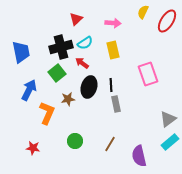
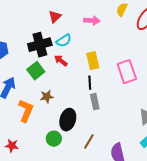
yellow rectangle: (113, 50) -> (93, 61), moved
black ellipse: (89, 87) -> (68, 120), moved

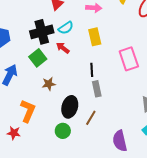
yellow rectangle: (93, 61) -> (95, 37), moved
orange L-shape: (26, 111) -> (28, 111), moved
green circle: (54, 139) -> (63, 131), moved
brown line: (89, 142) -> (91, 118), moved

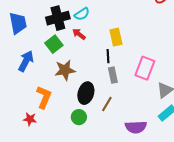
yellow rectangle: (95, 37) -> (116, 37), moved
pink rectangle: (129, 59) -> (145, 68), moved, turned 40
brown star: (49, 84) -> (65, 70), size x1.5
purple semicircle: (120, 141) -> (136, 127), turned -80

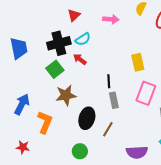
yellow rectangle: (116, 37) -> (138, 62), moved
blue arrow: (26, 61) -> (22, 104), moved
green circle: (79, 117) -> (80, 151), moved
red star: (30, 119) -> (23, 147), moved

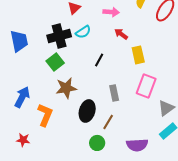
red arrow: (80, 59) -> (121, 34), moved
black line: (109, 81) -> (99, 60), moved, turned 32
green circle: (80, 151) -> (97, 143), moved

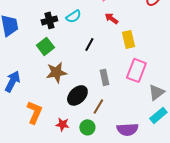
black cross: (59, 36) -> (49, 20), size x0.7
black ellipse: (87, 111) -> (77, 95), turned 30
orange L-shape: (45, 115) -> (34, 112), moved
red star: (23, 140) -> (62, 124), moved

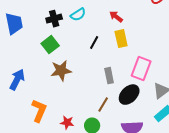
yellow rectangle: (128, 39) -> (121, 39), moved
black ellipse: (77, 95) -> (129, 95), moved

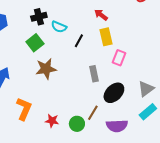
cyan semicircle: (78, 15) -> (59, 27), moved, turned 56
pink rectangle: (141, 69) -> (119, 58), moved, size x0.7
brown line: (103, 105) -> (93, 113), moved

